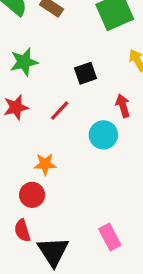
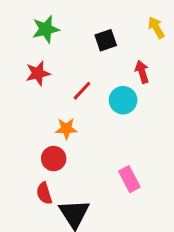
red line: (60, 111) -> (82, 91), moved
pink rectangle: (110, 237) -> (129, 179), moved

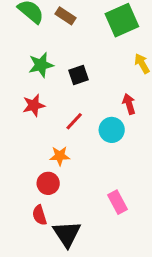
black square: (106, 40) -> (78, 75), moved

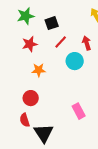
red star: (34, 105) -> (30, 44), moved
red line: (74, 121) -> (61, 42), moved
orange star: (60, 156) -> (39, 70), moved

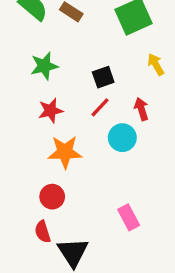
black square: (52, 23) -> (103, 77), moved
orange star: (39, 70) -> (65, 152), size x1.5

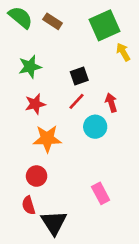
yellow arrow: (156, 64) -> (123, 52), moved

